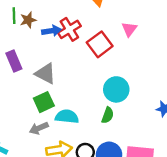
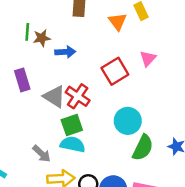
red cross: (69, 29) -> (78, 96), moved, turned -30
green square: (44, 102) -> (72, 125), moved
green semicircle: (108, 115) -> (143, 148), moved, size x1.5
gray arrow: (39, 128) -> (42, 154), turned -120

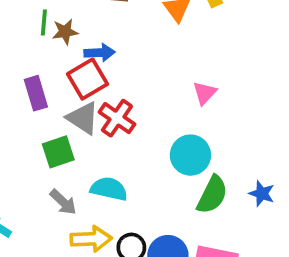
pink triangle: (148, 58) -> (205, 93), moved
red square: (115, 71) -> (87, 79), moved
green square: (72, 125) -> (58, 152), moved

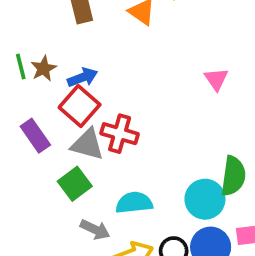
pink triangle: (205, 93) -> (216, 79), moved
cyan circle: (190, 155) -> (205, 199), moved

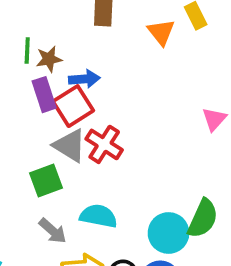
purple rectangle: (35, 136) -> (44, 95), moved

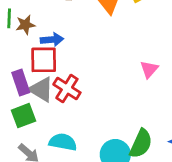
purple rectangle: (44, 95) -> (21, 83), moved
red square: (73, 106) -> (44, 60), turned 32

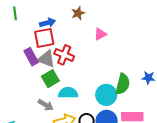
brown star: (25, 25) -> (78, 13), moved
pink triangle: (149, 69) -> (100, 34), moved, turned 32
green square: (24, 116) -> (50, 79), moved

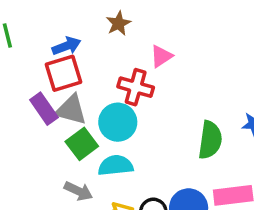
red cross: (64, 55) -> (136, 87), moved
cyan circle: (106, 95) -> (118, 122), moved

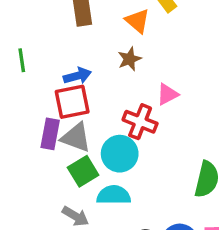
purple rectangle: (44, 109) -> (50, 134), turned 40

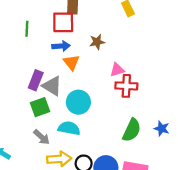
orange triangle: (137, 21) -> (71, 62), moved
red square: (72, 102) -> (63, 22), moved
red cross: (140, 122) -> (126, 86), moved, turned -30
green square: (83, 171) -> (40, 107), moved

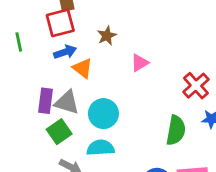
red cross: (126, 86) -> (196, 86), moved, turned -30

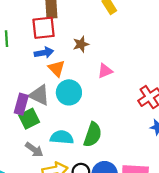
purple rectangle: (46, 101) -> (21, 104), moved
cyan circle: (103, 114) -> (69, 92), moved
green semicircle: (176, 130) -> (93, 135), moved

